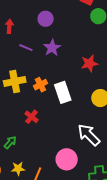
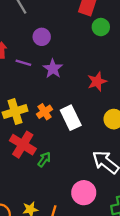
purple line: (26, 48) -> (23, 63), moved
red cross: (31, 117) -> (23, 145), moved, size x1.6
green arrow: (10, 142) -> (44, 159), moved

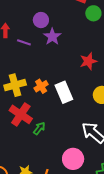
purple star: (53, 69) -> (52, 37), moved

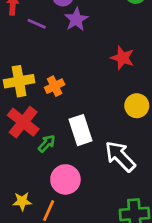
red star: (88, 61) -> (122, 58), turned 30
white rectangle: (64, 92) -> (81, 130), moved
pink circle: (73, 159) -> (65, 179), moved

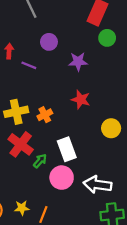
purple star: (76, 19) -> (78, 62), moved, turned 30
red star: (122, 58) -> (81, 100), moved
white arrow: (120, 156) -> (98, 185), moved, turned -36
pink circle: (65, 179) -> (62, 178), moved

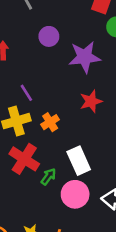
purple star: (78, 62) -> (85, 57), size x1.4
purple line: (29, 65) -> (26, 93), moved, turned 40
red star: (81, 100) -> (91, 101), turned -30

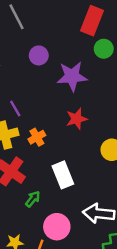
green arrow: (48, 177) -> (33, 199), moved
pink circle: (75, 194) -> (57, 227), moved

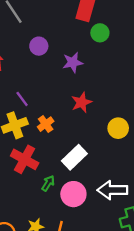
purple star: (72, 76) -> (73, 62), size x0.7
white rectangle: (63, 175) -> (74, 157), turned 75
pink circle: (57, 227) -> (73, 194), moved

